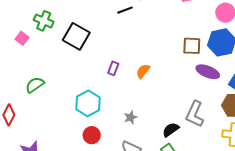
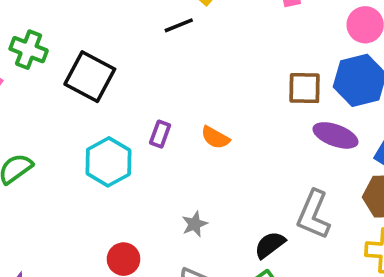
orange semicircle: (143, 71) -> (215, 138), turned -98
cyan hexagon: (88, 103) -> (108, 162), moved

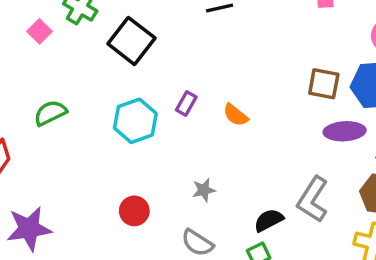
purple ellipse: (335, 135) -> (345, 131), turned -33

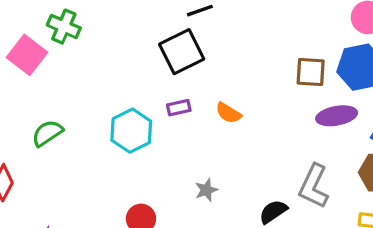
pink square: (40, 31) -> (27, 55), size x1.6
black square: (131, 41) -> (182, 52), moved, turned 33
purple rectangle: (186, 103) -> (179, 108), turned 55

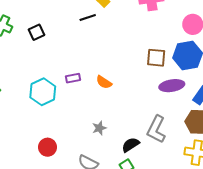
black square: (182, 52) -> (37, 32), moved, size x0.6
gray star: (206, 190) -> (99, 128), moved

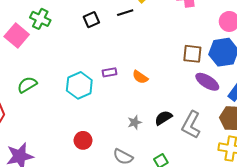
black square: (37, 32) -> (91, 20), moved
purple ellipse: (172, 86) -> (207, 82), turned 40
black semicircle: (131, 145) -> (163, 118), moved

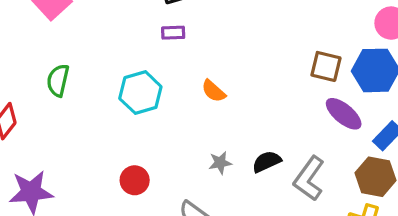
purple rectangle: (110, 72) -> (173, 33), moved
orange semicircle: (140, 77) -> (214, 91), moved
green semicircle: (27, 85) -> (58, 80), turned -54

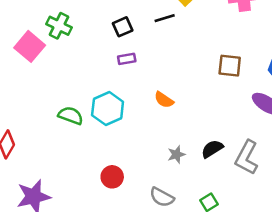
brown square: (326, 66) -> (230, 66), moved
green semicircle: (58, 80) -> (71, 116), moved, turned 105

